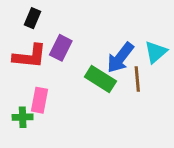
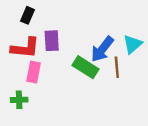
purple rectangle: (61, 48) -> (52, 41), turned -30
pink rectangle: (40, 100) -> (34, 72), moved

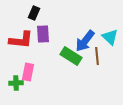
black rectangle: (28, 15) -> (34, 13), moved
cyan triangle: (133, 44) -> (110, 37), turned -36
pink rectangle: (34, 72) -> (28, 72), moved

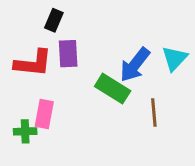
cyan triangle: (110, 37) -> (175, 58), turned 30
brown line: (97, 56) -> (154, 112), moved

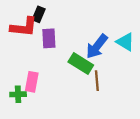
cyan triangle: (175, 58) -> (125, 42), turned -42
red L-shape: (33, 63) -> (24, 27), moved
brown line: (154, 112) -> (97, 81), moved

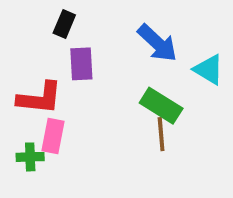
red L-shape: (24, 27) -> (40, 98), moved
blue arrow: (97, 46) -> (157, 43), moved, turned -85
green rectangle: (81, 63) -> (161, 106), moved

